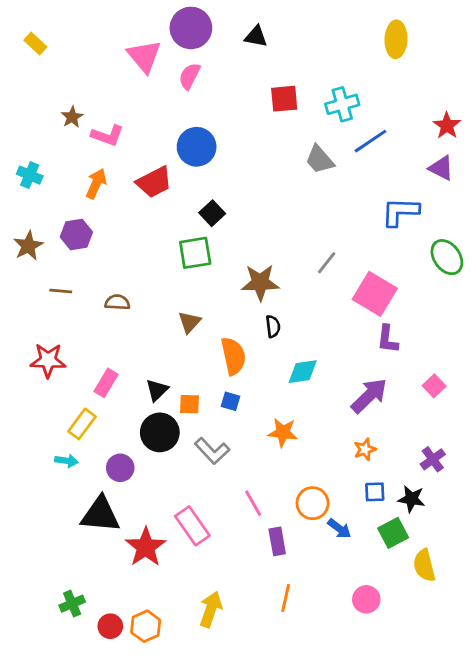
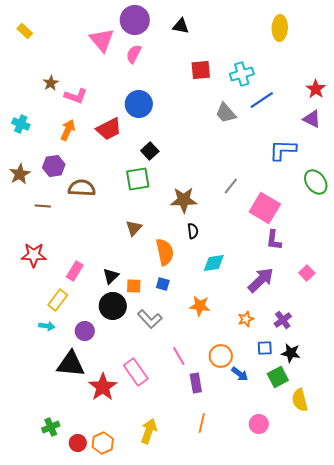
brown semicircle: (117, 302) -> (82, 188), moved, size x1.5
orange star: (365, 449) -> (246, 319), moved
purple cross: (433, 459) -> (283, 320), moved

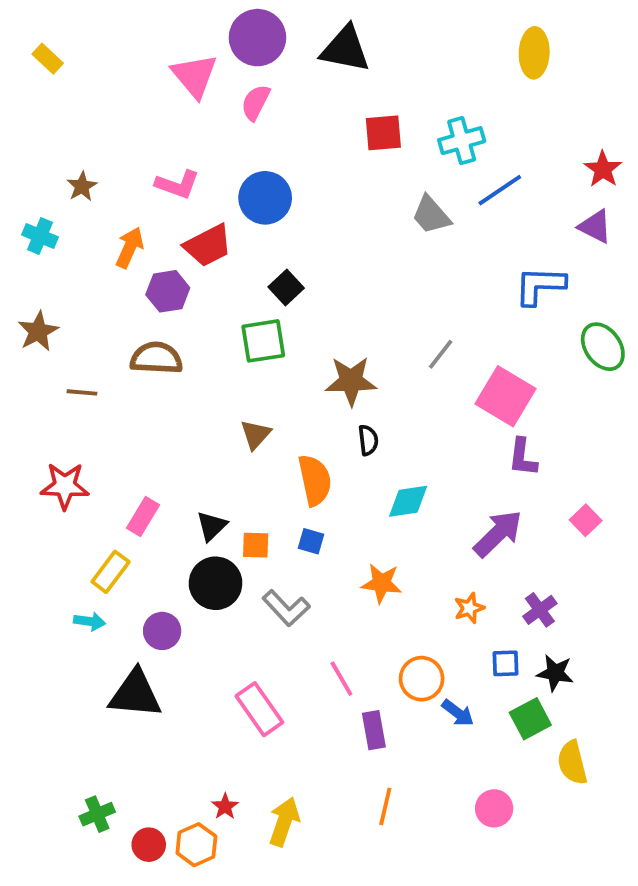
black triangle: (181, 26) -> (345, 49), size x1.6
brown star: (51, 83) -> (82, 186), moved
pink L-shape: (76, 96) -> (177, 184), moved
purple hexagon: (54, 166) -> (168, 291), moved
red star: (103, 387) -> (225, 806), moved, size x0.5

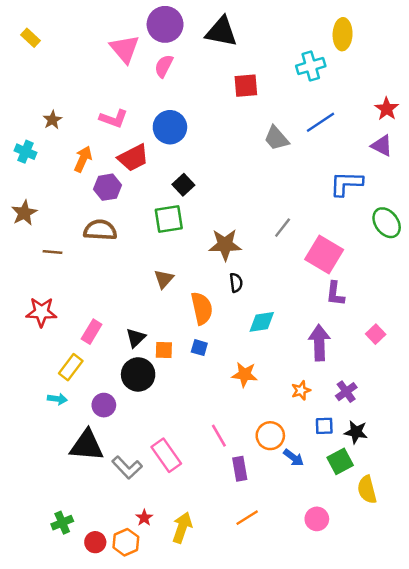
cyan cross: (462, 141) -> (311, 66), moved
purple arrow: (498, 534) -> (319, 343), turned -48
gray L-shape: (286, 608) -> (127, 468), moved
orange line: (385, 806) -> (247, 518), turned 45

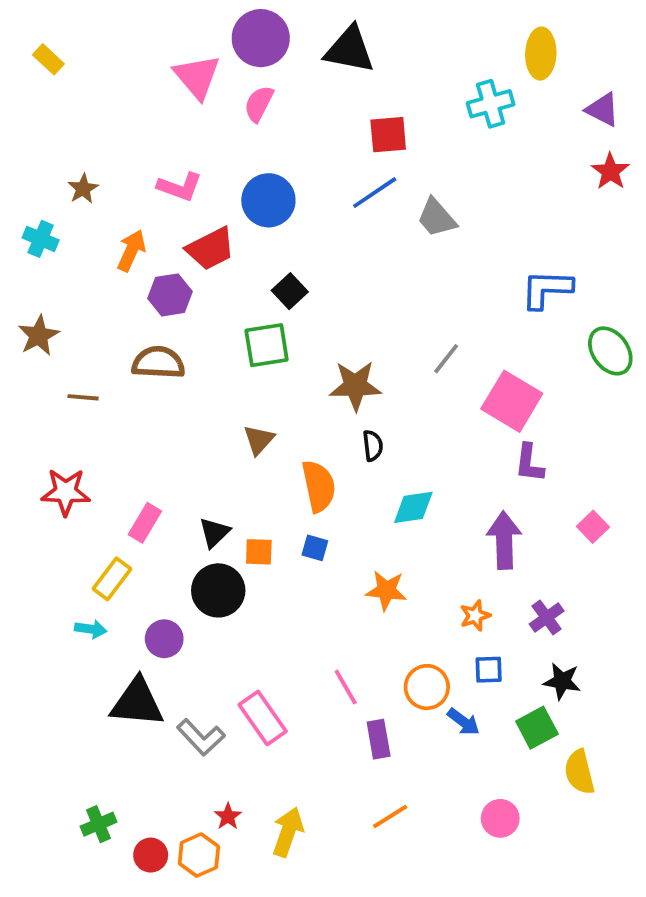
blue line: (320, 122) -> (375, 193), moved
purple triangle: (382, 146) -> (603, 110), moved
blue square: (324, 426) -> (489, 670), moved

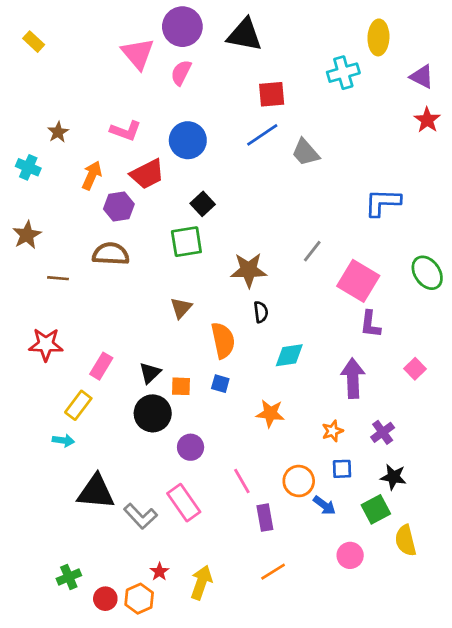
green ellipse: (610, 351) -> (427, 273), moved
purple circle: (164, 639) -> (191, 447), moved
pink circle: (500, 818) -> (350, 555), moved

